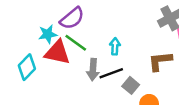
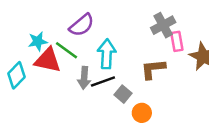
purple semicircle: (72, 18) -> (82, 25), moved
cyan arrow: (115, 46) -> (107, 54), size x1.6

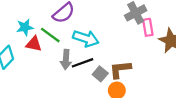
cyan arrow: (107, 54) -> (86, 38), turned 105
red triangle: (48, 60) -> (34, 44), size x0.7
brown L-shape: (153, 69) -> (120, 69), moved

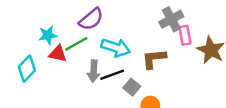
green line: (50, 35) -> (76, 44), turned -65
brown L-shape: (120, 69) -> (154, 59), moved

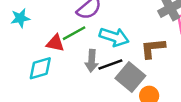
cyan star: (48, 35) -> (20, 18), moved
cyan diamond: (27, 69) -> (40, 68), moved, turned 30
gray square: (132, 87) -> (130, 77), size x1.6

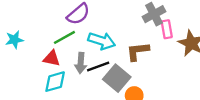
cyan star: (20, 18) -> (14, 40), moved
red triangle: (55, 43) -> (52, 58), moved
cyan diamond: (40, 68) -> (55, 82), moved

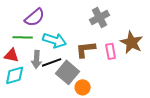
pink rectangle: (167, 29) -> (111, 51), moved
green line: (64, 37) -> (23, 37), turned 30

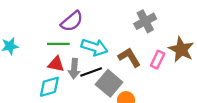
brown L-shape: (86, 49) -> (129, 57), turned 65
pink rectangle: (111, 51) -> (158, 60), turned 35
red triangle: (12, 55) -> (56, 64), moved

